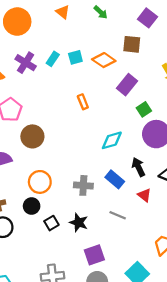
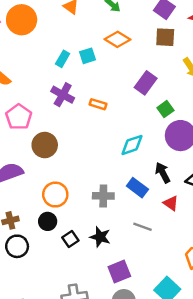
brown square: (132, 44) -> (165, 37), moved
orange diamond: (104, 60) -> (117, 39), moved
purple cross: (26, 63) -> (63, 95), moved
orange rectangle: (83, 102) -> (98, 104), turned -48

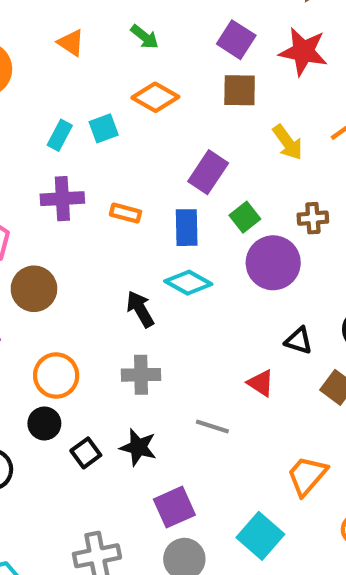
purple cross: (63, 95) -> (62, 199), turned -30
cyan diamond: (132, 145) -> (188, 283), turned 50
black arrow: (163, 173) -> (140, 309), moved
blue rectangle: (137, 188) -> (187, 228), moved, turned 54

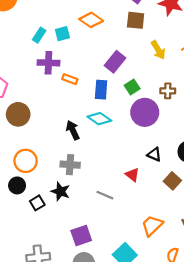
purple cross: (62, 199) -> (48, 63), moved
black star: (138, 447) -> (60, 191), moved

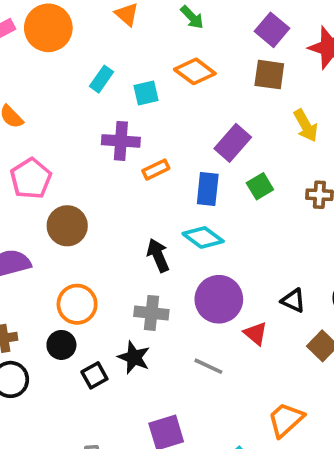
cyan rectangle: (39, 35) -> (101, 79), moved
orange rectangle: (70, 79) -> (156, 170), turned -48
purple circle: (145, 112) -> (219, 299), moved

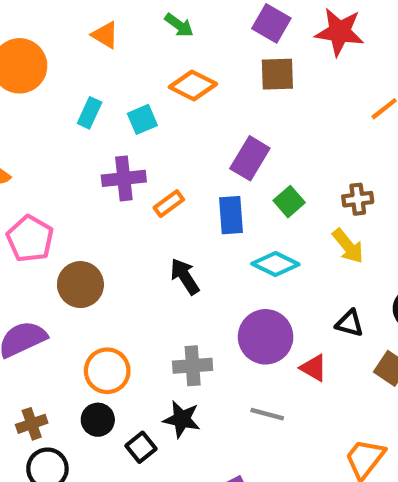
yellow arrow: (306, 126) -> (348, 246), moved
cyan diamond: (203, 237) -> (275, 264), moved
black arrow: (158, 255) -> (185, 276), moved

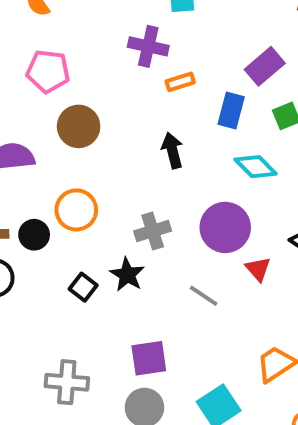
pink pentagon: (30, 239) -> (48, 71), turned 30
gray cross: (193, 366) -> (153, 231), turned -32
black circle: (98, 420) -> (34, 235), moved
black square: (141, 447) -> (83, 287), turned -32

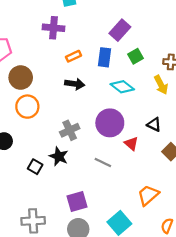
orange rectangle: (180, 82) -> (74, 56), moved
black arrow: (172, 150) -> (75, 84), turned 120
orange circle: (76, 210) -> (27, 107), moved

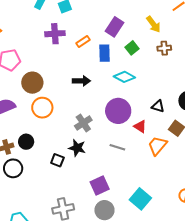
orange rectangle: (74, 56) -> (83, 41), moved
yellow arrow: (161, 85) -> (153, 24), moved
orange trapezoid: (148, 195) -> (157, 146), moved

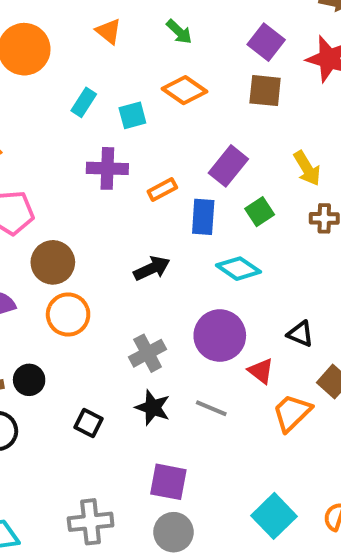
black arrow: (81, 81) -> (152, 268), turned -30
black star: (77, 148) -> (153, 408), moved
purple square: (100, 186) -> (168, 482), turned 30
cyan square: (140, 199) -> (274, 516), moved

